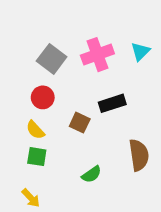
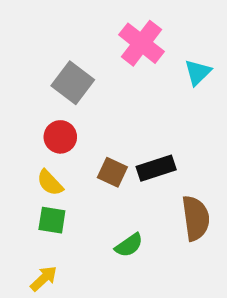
pink cross: (97, 55) -> (142, 43), moved, turned -32
black rectangle: (112, 103) -> (156, 168), moved
yellow arrow: (31, 198) -> (44, 278), turned -90

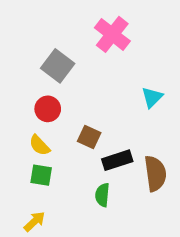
cyan triangle: (198, 72) -> (152, 97), moved
black rectangle: (156, 168) -> (117, 160), moved
green semicircle: (129, 245) -> (102, 195), turned 130

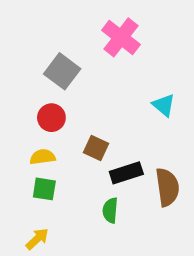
cyan triangle: (152, 97) -> (164, 105), turned -35
yellow semicircle: (39, 145) -> (43, 157), turned 125

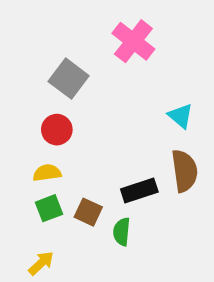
brown square: (96, 148) -> (88, 212), moved
brown semicircle: (167, 187) -> (184, 171), moved
green square: (44, 189) -> (49, 208), turned -30

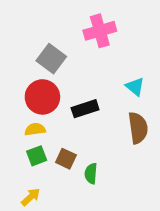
pink cross: (133, 41) -> (100, 31), turned 36
red circle: (57, 130) -> (42, 97), size x1.5
black rectangle: (139, 190) -> (85, 109), moved

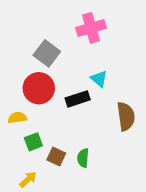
cyan triangle: (135, 87) -> (99, 79), moved
yellow semicircle: (35, 129) -> (17, 118), moved
brown square: (66, 159) -> (56, 157), moved

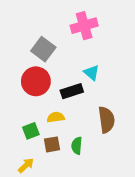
brown semicircle: (126, 116) -> (106, 120), moved
yellow semicircle: (17, 118) -> (56, 117), moved
brown square: (56, 157) -> (52, 144), turned -35

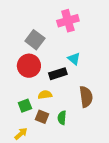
brown square: (52, 144) -> (42, 117), turned 32

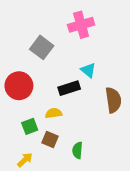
red circle: (29, 66) -> (19, 86), moved
brown semicircle: (86, 97) -> (113, 100), moved
green semicircle: (62, 118) -> (77, 150), moved

